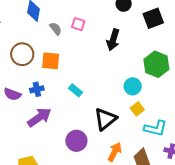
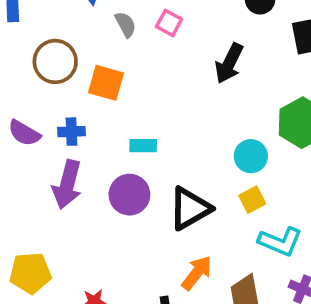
cyan rectangle: (76, 90) -> (143, 146), turned -48
purple arrow: (39, 117) -> (67, 184), turned 130
purple circle: (76, 141) -> (129, 195), moved

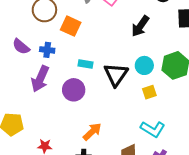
cyan circle: (251, 156) -> (144, 65), moved
yellow square: (252, 200) -> (149, 92), moved
black triangle: (190, 208) -> (116, 75), moved, turned -35
orange arrow: (197, 273) -> (92, 132), moved

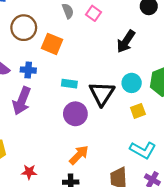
purple circle: (74, 90) -> (75, 114), moved

